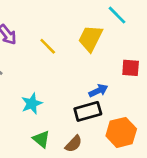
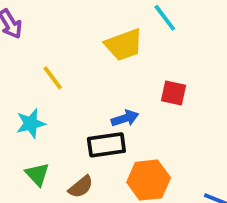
yellow trapezoid: (90, 38) -> (124, 45), turned -144
yellow line: (48, 46) -> (53, 78), moved

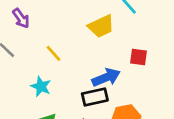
blue arrow: (125, 118) -> (106, 77), size x1.5
cyan star: (31, 123) -> (41, 86), turned -30

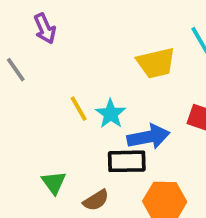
yellow line: (54, 53) -> (79, 109), moved
cyan star: (41, 86) -> (111, 114), moved

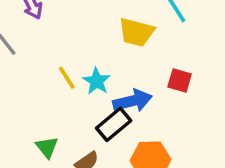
yellow trapezoid: (156, 63) -> (136, 32), turned 30
black rectangle: (127, 161) -> (114, 124), turned -36

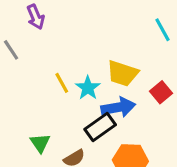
yellow trapezoid: (136, 32) -> (123, 73), moved
red square: (180, 81) -> (161, 92), turned 30

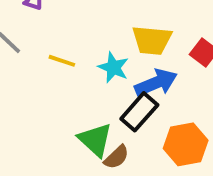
yellow line: (62, 83) -> (62, 61), moved, turned -30
green triangle: (40, 143) -> (95, 140), moved, size x1.4

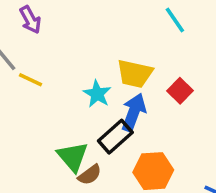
yellow line: (62, 61) -> (30, 80), moved
blue arrow: (156, 83) -> (134, 112), turned -54

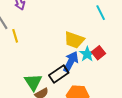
yellow line: (30, 80) -> (15, 36), turned 40
cyan star: (97, 94) -> (87, 54), moved

